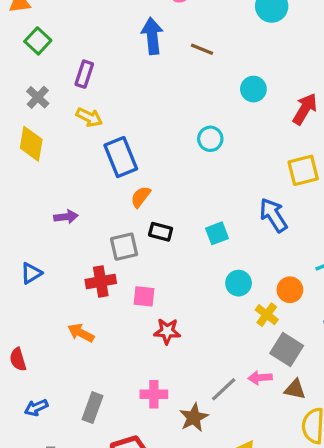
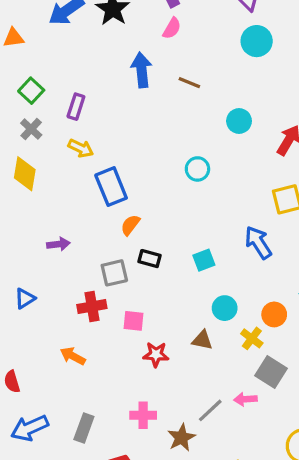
green square: (38, 41) -> (31, 91), moved
brown triangle: (295, 389) -> (202, 340), moved
blue arrow: (36, 408) -> (30, 428), size x1.6

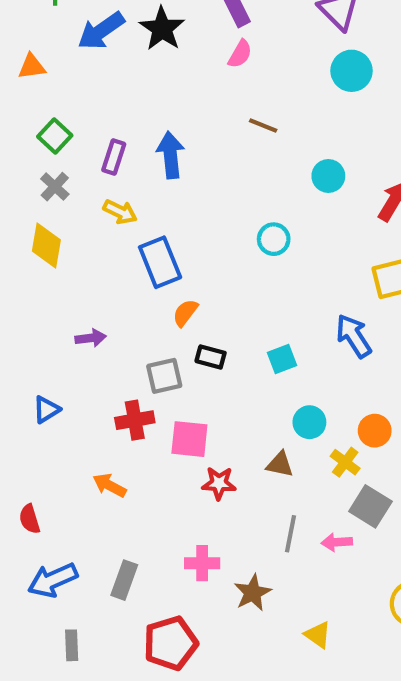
blue arrow: (141, 70) -> (171, 155), moved
pink square: (133, 321) -> (189, 439), size x1.4
gray line: (210, 410) -> (290, 534), moved, turned -36

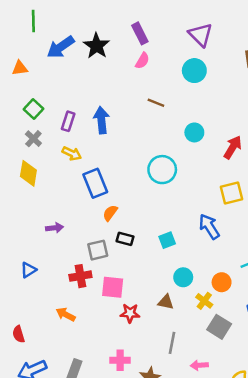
cyan circle: (352, 71) -> (194, 71), moved
cyan circle: (274, 239) -> (162, 170), size x1.5
pink arrow: (337, 542) -> (199, 365), moved

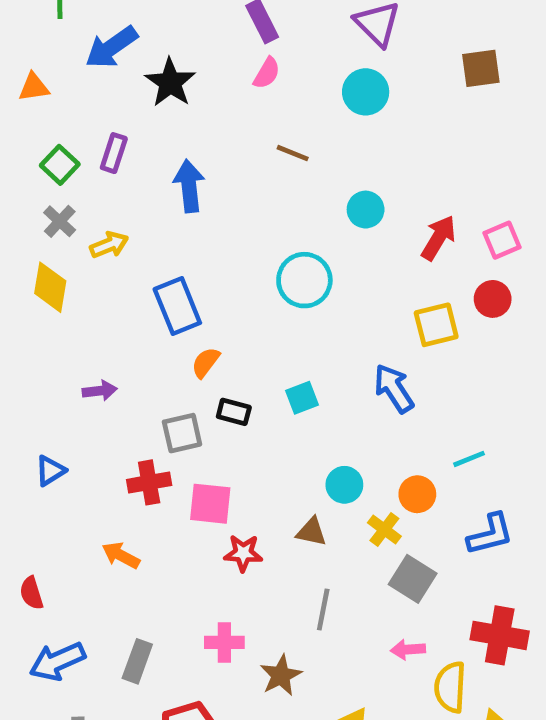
black star: (97, 46) -> (170, 82), moved
purple rectangle: (68, 121) -> (114, 153), moved
yellow arrow: (72, 153) -> (109, 245), moved, turned -48
cyan square: (167, 240) -> (302, 398), moved
pink arrow: (199, 365) -> (408, 650), moved

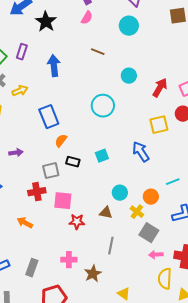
pink arrow: (408, 650) -> (156, 255), moved

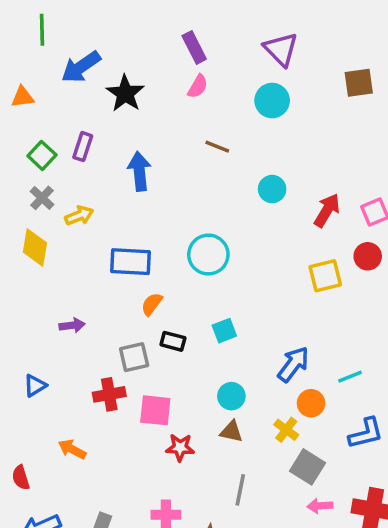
cyan circle: (103, 106) -> (208, 255), moved
blue rectangle: (49, 117) -> (130, 262), turned -65
blue arrow: (141, 152) -> (293, 364), moved, turned 70
cyan circle: (120, 193) -> (231, 396), moved
orange arrow: (25, 223) -> (72, 449), moved

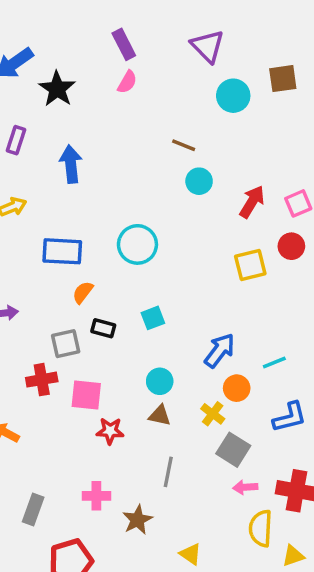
cyan circle: (272, 101) -> (233, 96), moved
brown line: (217, 147) -> (184, 145), moved

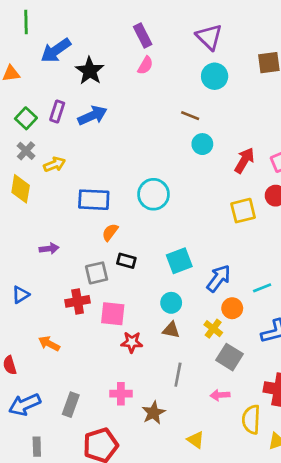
cyan circle: (233, 96) -> (215, 76), moved
blue arrow: (71, 164) -> (92, 116), moved, turned 72
cyan square: (153, 318) -> (179, 261), moved, size x1.4
pink arrow: (245, 487) -> (220, 395), moved

